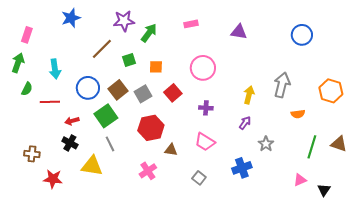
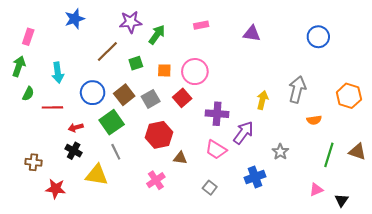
pink circle: (203, 68) -> (195, 72), moved
purple cross: (206, 108) -> (217, 114), size x1.5
purple arrow: (245, 123) -> (243, 133), moved, size x1.6

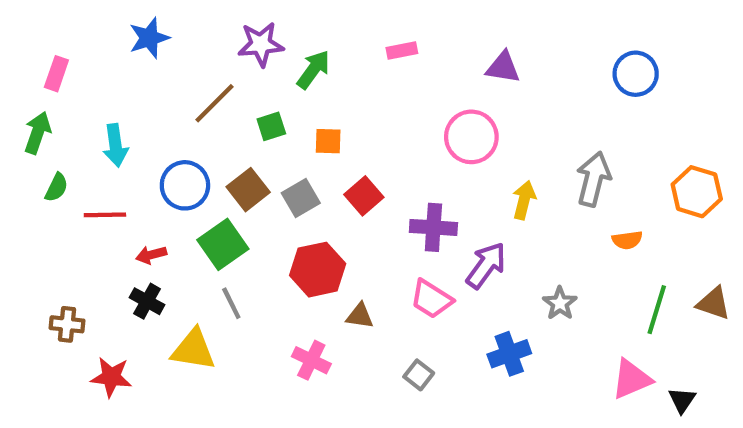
pink circle: (195, 72) -> (471, 137), moved
pink cross: (156, 180) -> (311, 360), turned -30
pink triangle: (316, 190) -> (631, 379), size x1.5

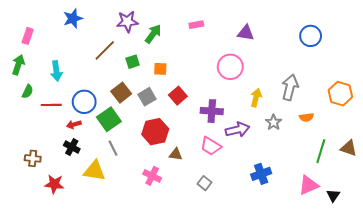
blue circle: (185, 185) -> (84, 102), moved
purple arrow: (486, 265) -> (238, 130), turned 40
gray star: (560, 303) -> (274, 122), moved
blue cross: (509, 354) -> (261, 174), moved

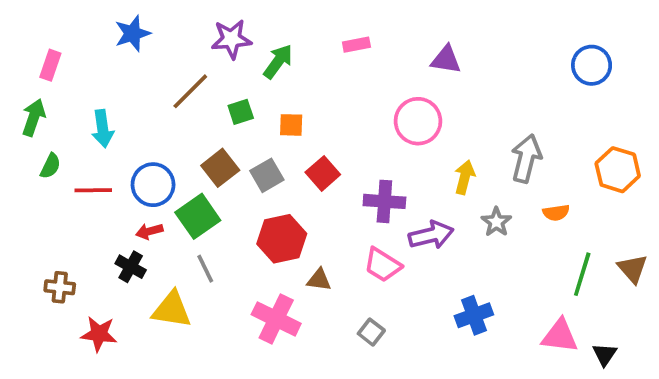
blue circle: (311, 36) -> (592, 65), moved
red arrow: (74, 124) -> (149, 231), moved
brown triangle: (349, 148) -> (633, 269), turned 30
pink cross: (152, 176) -> (276, 319), size x1.4
pink triangle: (309, 185) -> (560, 336), turned 30

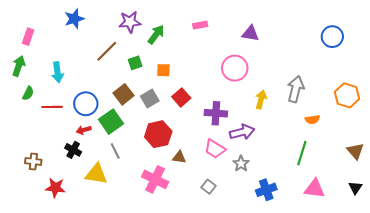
gray star: (496, 222) -> (241, 164), moved
green line: (582, 274) -> (302, 153), moved
blue cross: (474, 315) -> (266, 190), moved
black triangle: (605, 354) -> (355, 188), moved

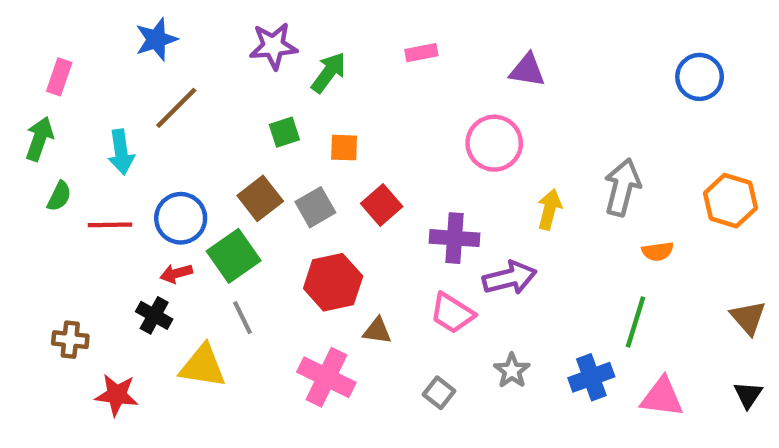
brown line: (107, 51) -> (176, 108), moved
gray star: (241, 164) -> (512, 371), moved
blue cross: (266, 190) -> (591, 377), moved

